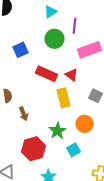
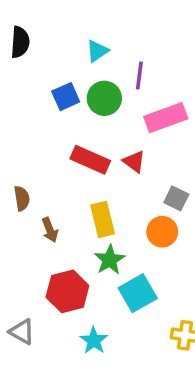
blue square: (20, 50) -> (66, 97), moved
yellow rectangle: (64, 98) -> (103, 219), moved
orange circle: (84, 124) -> (162, 232), moved
cyan square: (74, 150) -> (138, 293), size x1.5

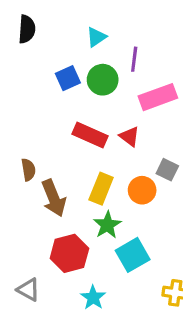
yellow rectangle: (103, 219) -> (101, 189), turned 36
brown arrow: (50, 230) -> (54, 198), size x1.6
orange circle: (162, 232) -> (142, 190), moved

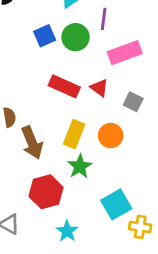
gray square: (167, 170) -> (133, 102), moved
cyan square: (133, 255) -> (116, 204), moved

